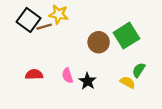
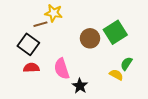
black square: (28, 20) -> (28, 44), moved
pink semicircle: (67, 76) -> (62, 69), size x1.5
black star: (87, 81) -> (80, 86), moved

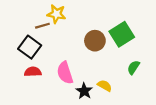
yellow semicircle: (116, 75) -> (105, 86), moved

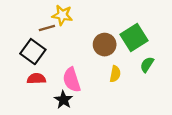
green semicircle: (133, 67) -> (147, 65), moved
yellow semicircle: (105, 86) -> (115, 74), moved, turned 72
black star: (84, 91) -> (63, 100), moved

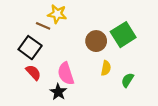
brown line: (47, 28) -> (43, 26), turned 40
green semicircle: (147, 65) -> (128, 80), moved
red semicircle: (36, 79) -> (33, 72), turned 49

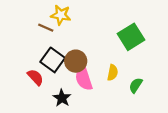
brown circle: (96, 41) -> (76, 61), moved
black square: (30, 48) -> (53, 60), moved
pink semicircle: (66, 74) -> (84, 78), moved

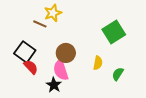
yellow star: (61, 15) -> (53, 13), turned -30
black square: (53, 60) -> (25, 52), moved
pink semicircle: (84, 78) -> (61, 70), moved

